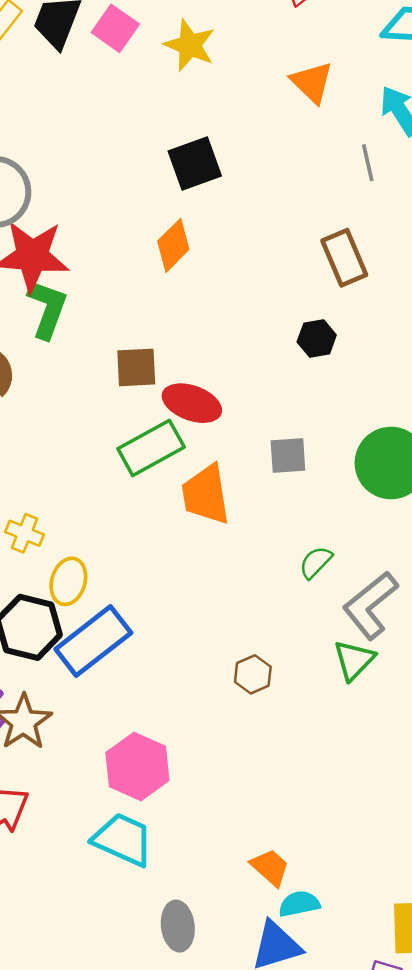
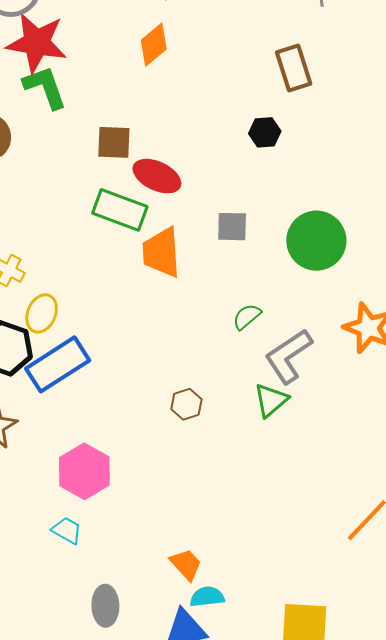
green L-shape: (47, 309) -> (45, 87), turned -45
green rectangle: (151, 448) -> (120, 210), turned 44
cyan trapezoid: (123, 840) -> (67, 530), size x0.6

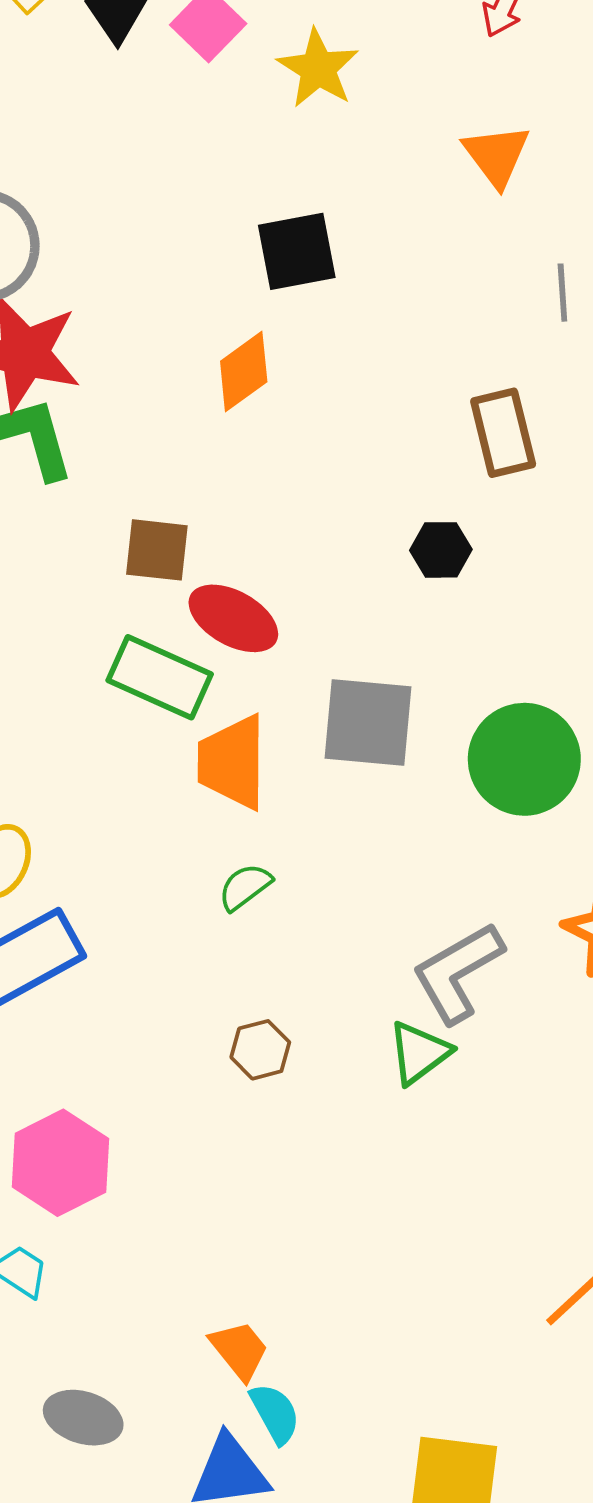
gray square: (232, 227) -> (368, 722), size x1.6
green semicircle: (247, 317) -> (245, 887), moved
cyan semicircle: (207, 597) -> (275, 1413), turned 64
gray ellipse: (105, 606) -> (83, 1418), turned -75

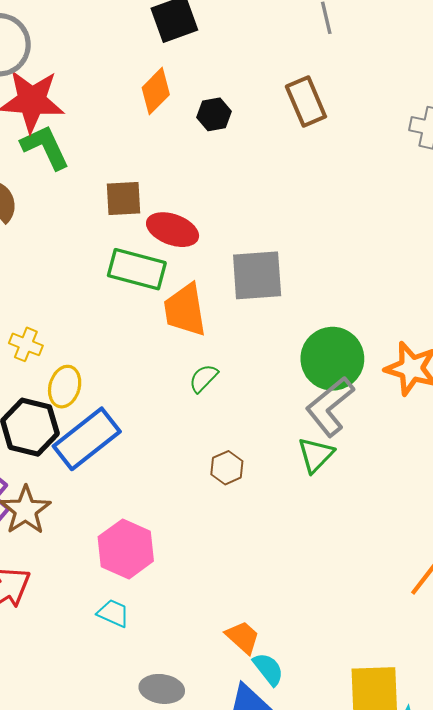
black hexagon: (441, 550) -> (214, 114), moved
green circle: (524, 759) -> (332, 359), moved

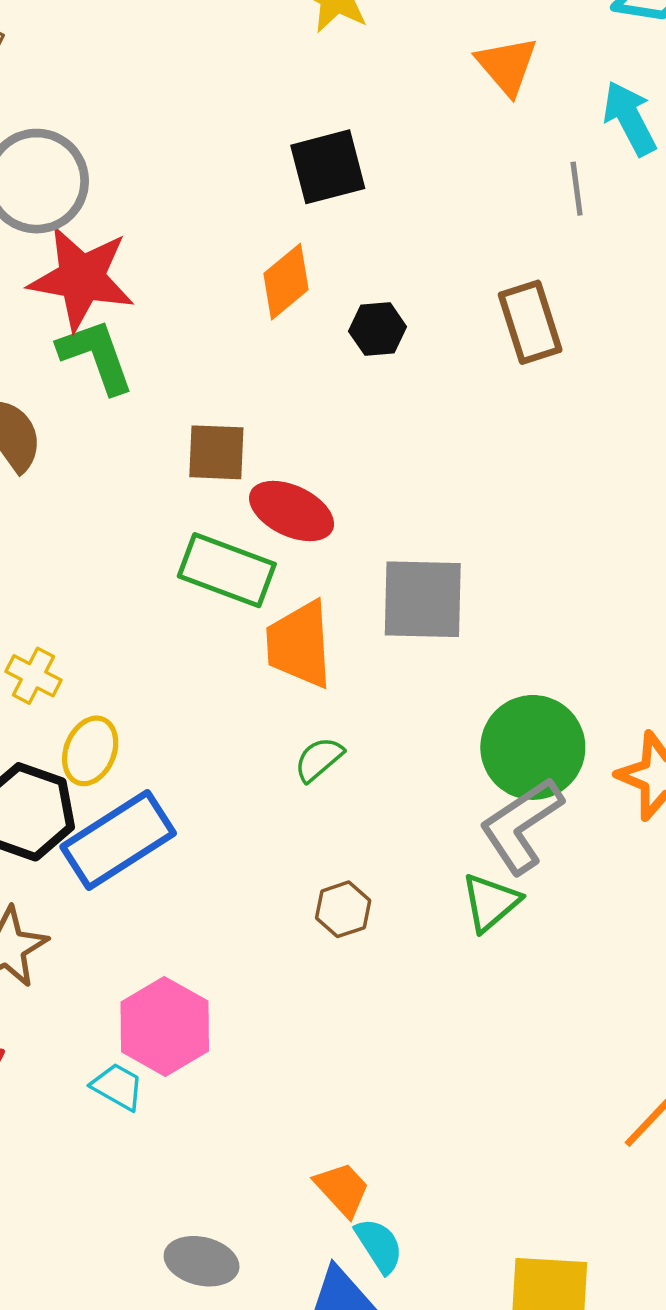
cyan trapezoid: (113, 613) -> (117, 1087), moved

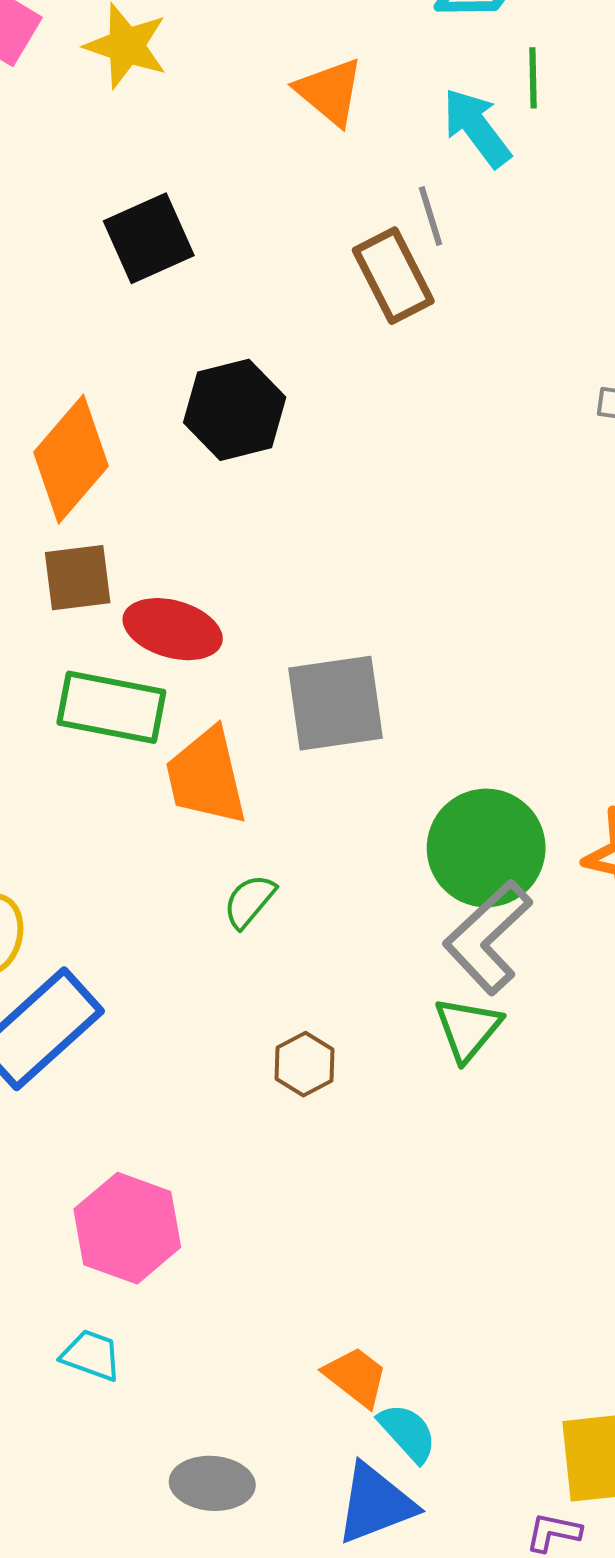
orange diamond: (286, 282) -> (71, 459), moved, size x1.4
brown rectangle: (530, 322) -> (393, 276), moved
black hexagon: (378, 329) -> (235, 410), size x1.6
cyan trapezoid: (117, 1087) -> (91, 1355), moved

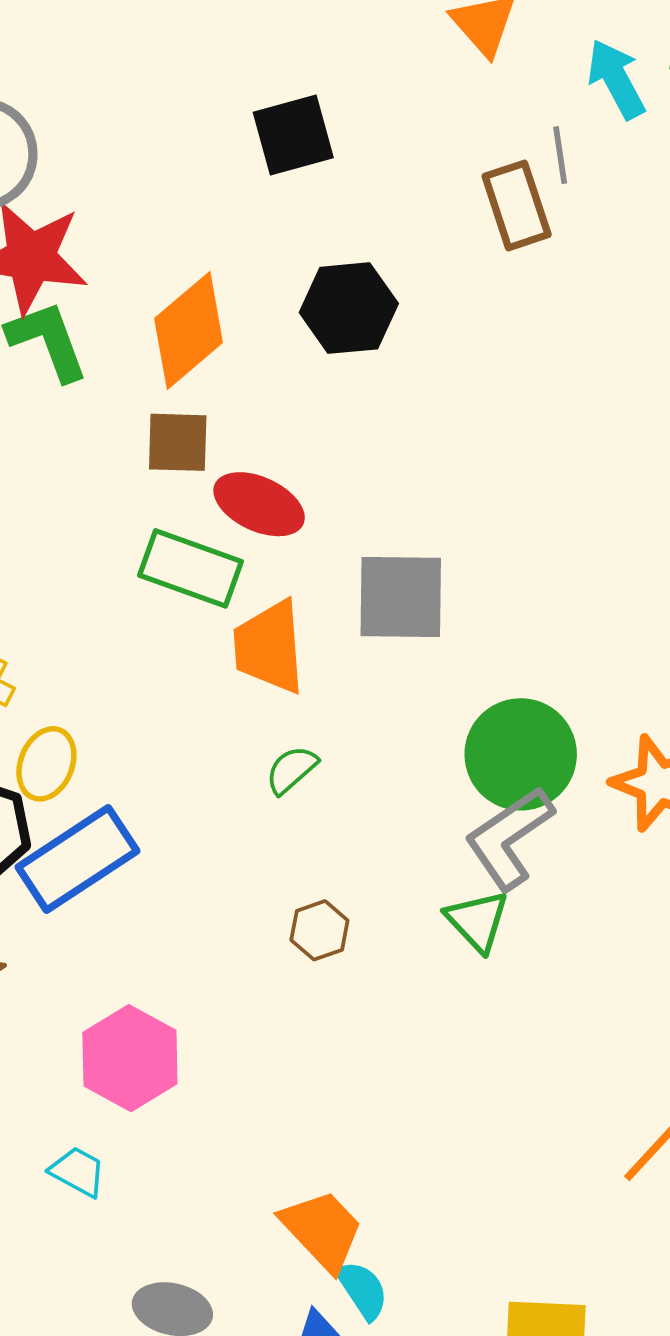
green triangle: (468, 1029) -> (477, 921), turned -32
orange trapezoid: (356, 1377) -> (322, 1230), size x1.4

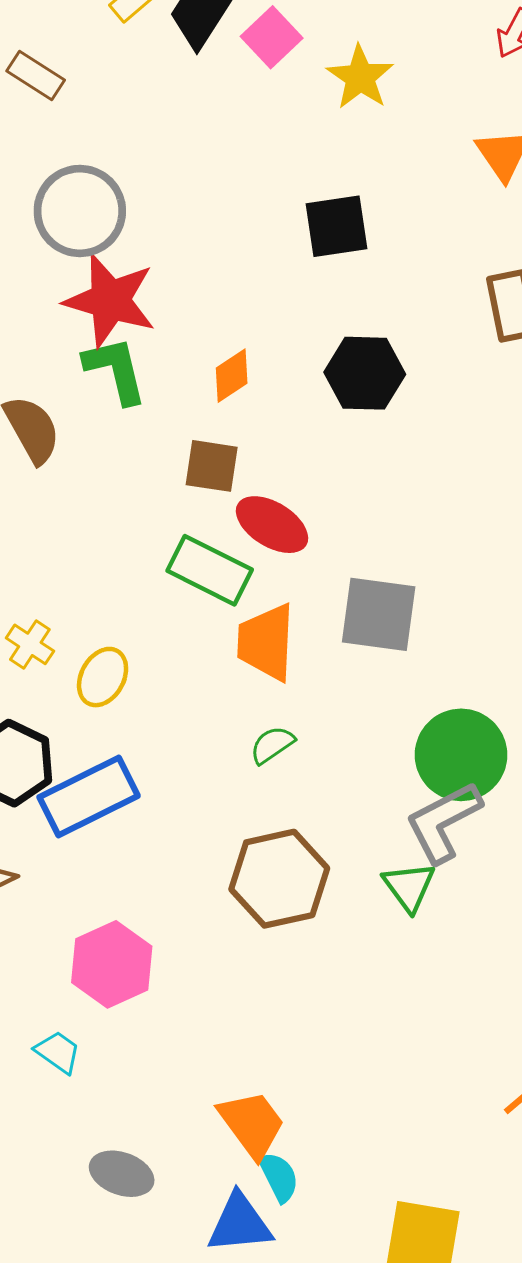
orange diamond: (189, 330) -> (232, 376), size x0.6
yellow ellipse: (46, 764) -> (103, 677), moved
brown hexagon: (319, 930) -> (279, 879), size x2.0

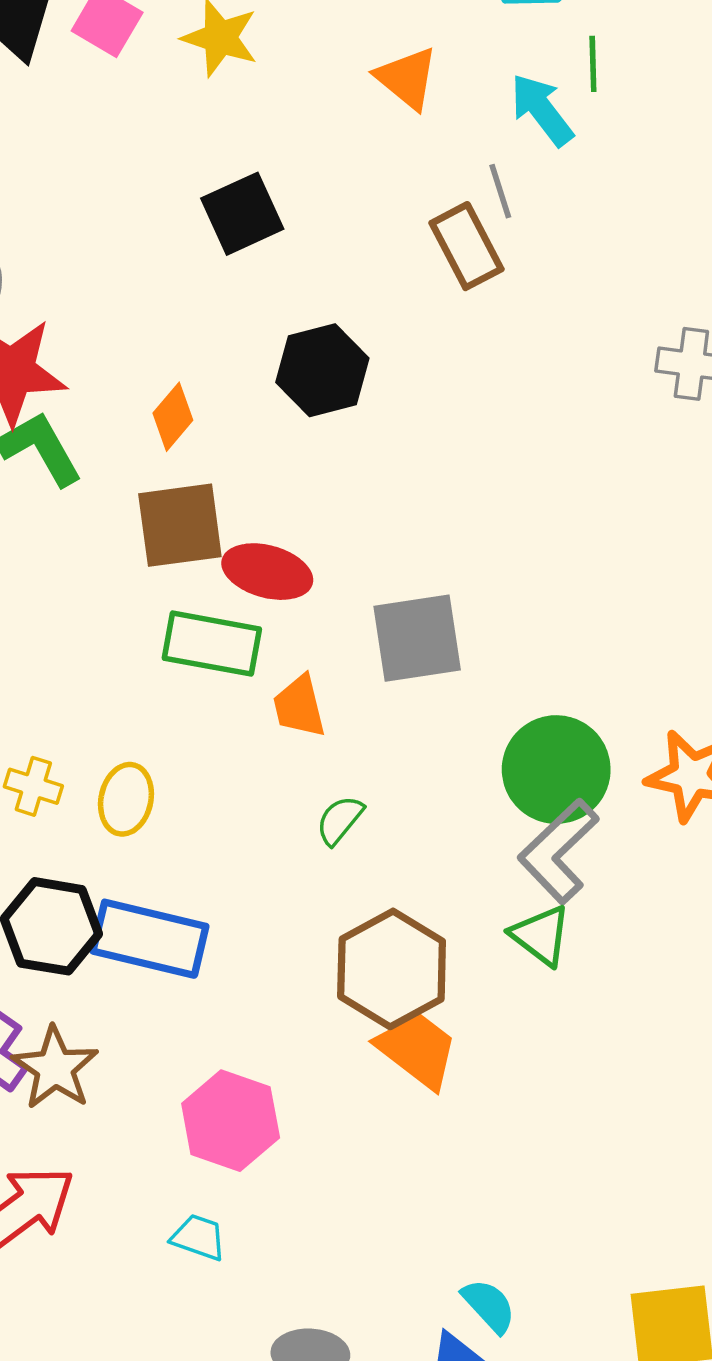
brown square: (212, 466) -> (180, 525), size x1.4
orange trapezoid: (266, 642) -> (299, 706), size x0.7
blue rectangle: (89, 796) -> (149, 939), turned 56
orange trapezoid: (252, 1124) -> (417, 1050), moved

